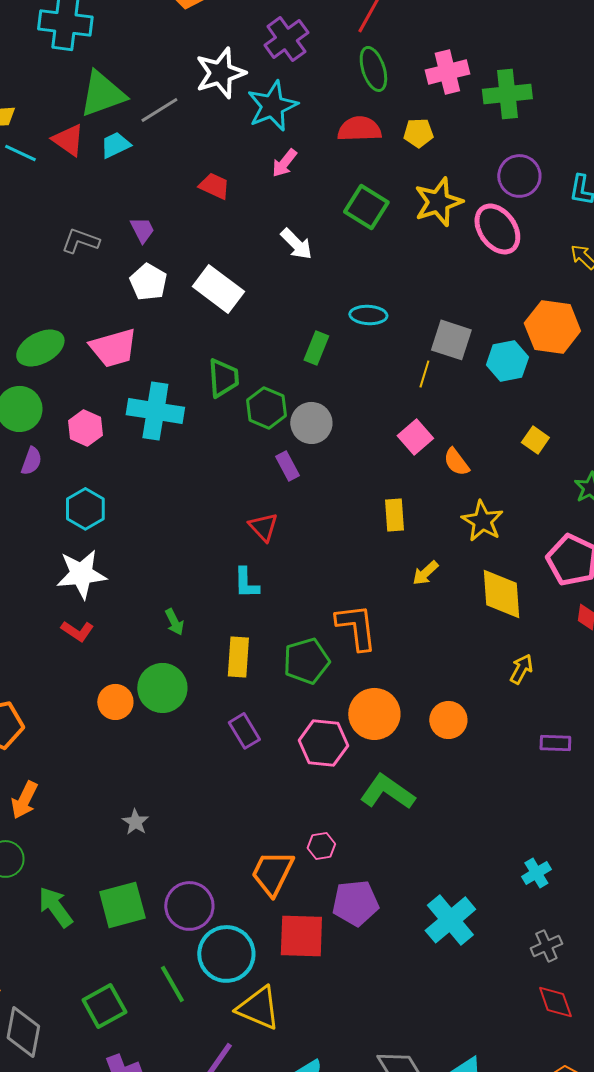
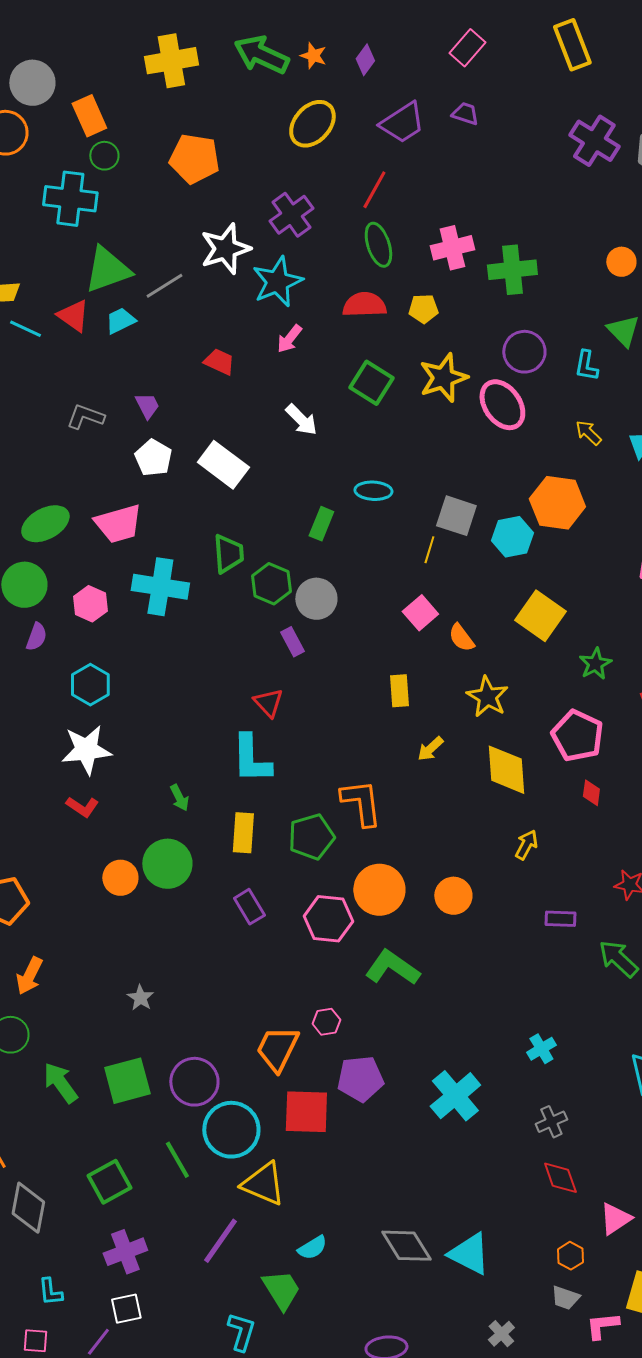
yellow square: (535, 440) -> (540, 616), size x1.8
cyan L-shape: (246, 583) -> (251, 759), size x1.6

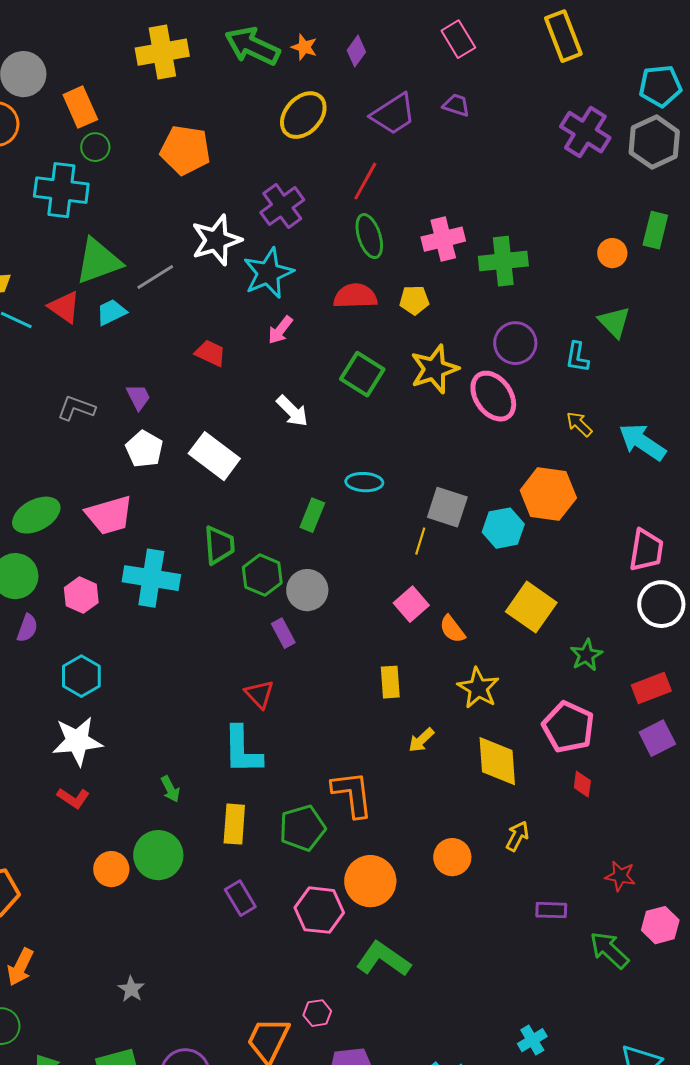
pink rectangle: (467, 48) -> (458, 39), turned -72
orange circle: (453, 896) -> (452, 857), moved

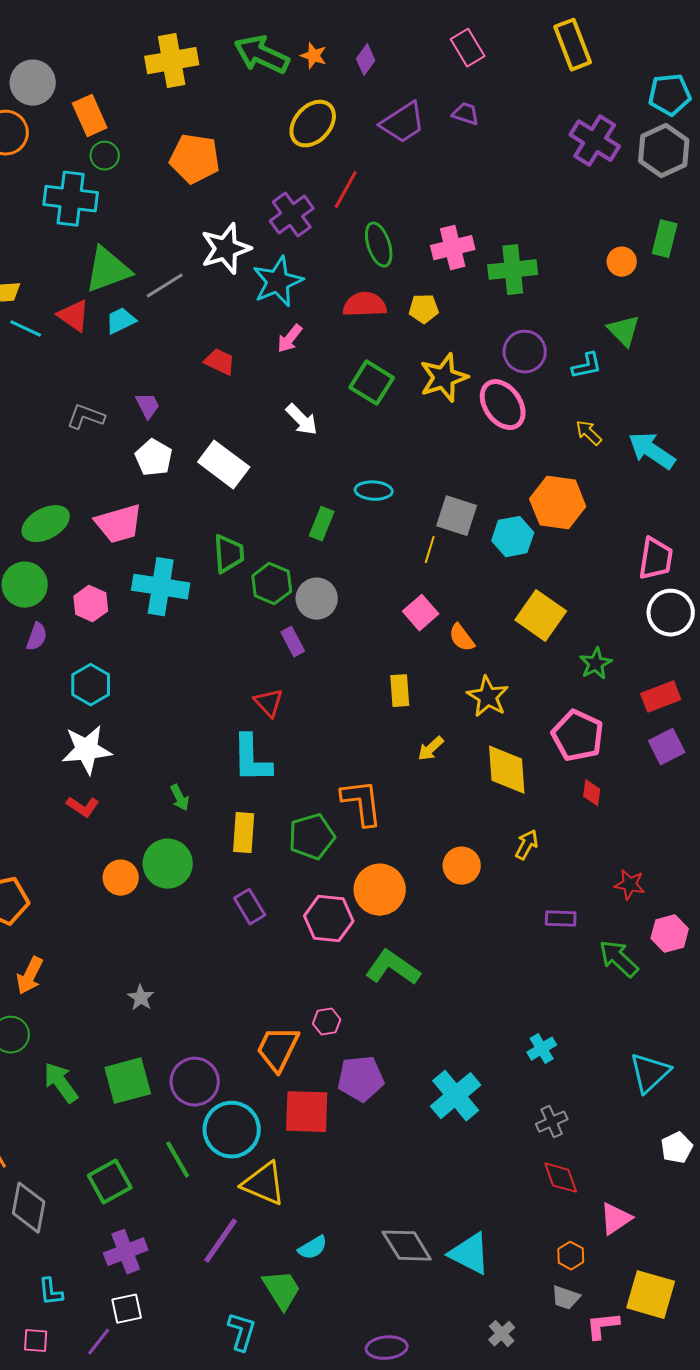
red line: (365, 181) -> (346, 190), moved
cyan L-shape: (577, 357) -> (587, 366), turned -112

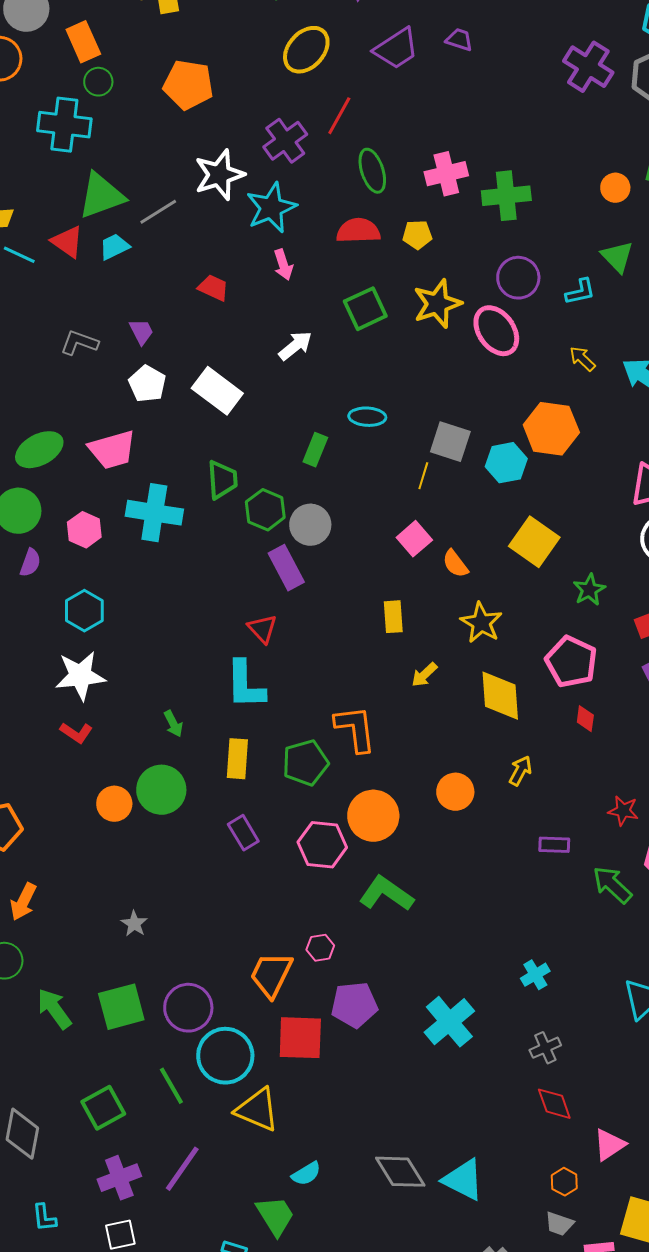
pink arrow: (290, 339) -> (283, 265), turned -56
green square: (372, 383) -> (365, 309), turned 33
white arrow: (302, 420) -> (295, 346), turned -84
purple rectangle: (293, 642) -> (286, 568), size x1.5
purple line: (221, 1241) -> (182, 1169), moved

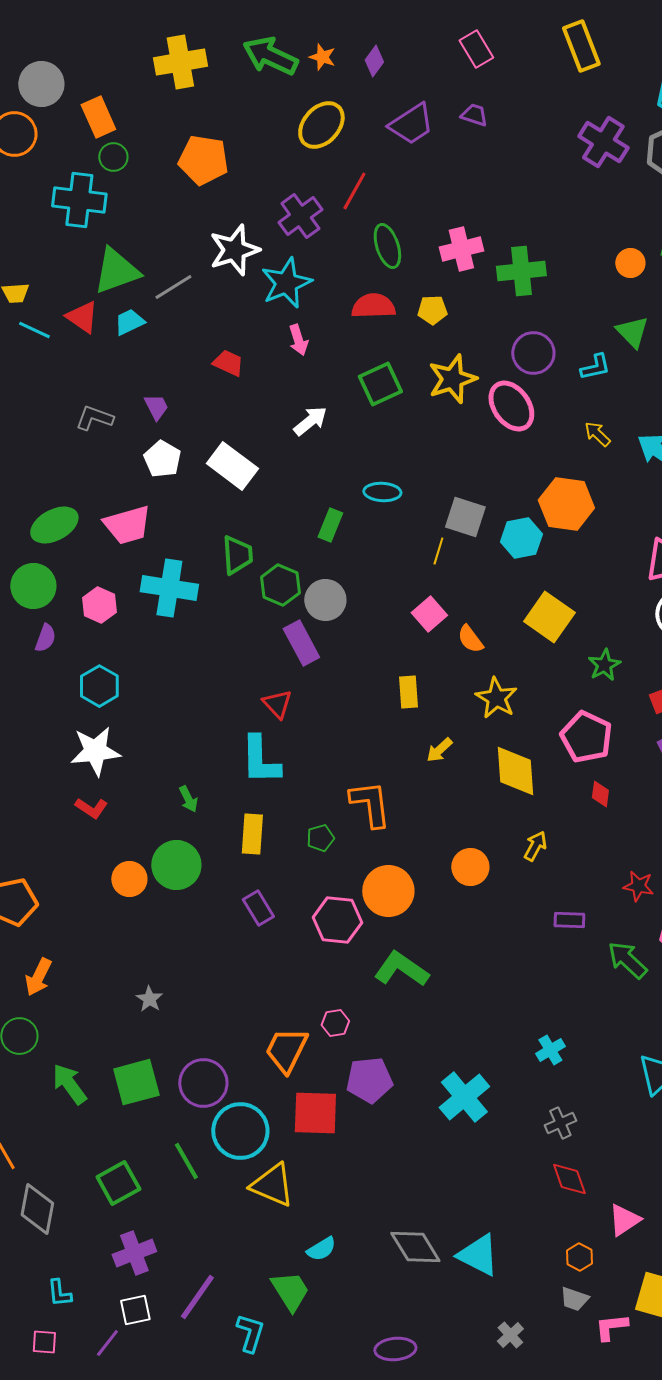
green pentagon: (305, 763) -> (320, 838), size x0.6
purple line: (182, 1169) -> (197, 1297), moved

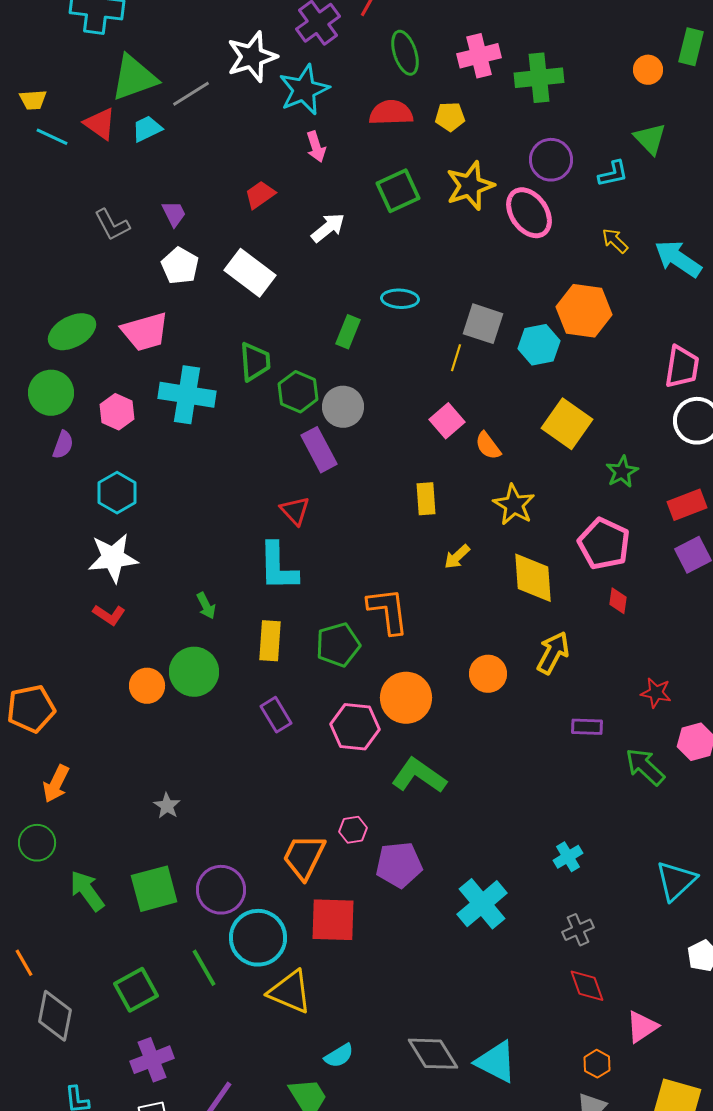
red trapezoid: (228, 363) -> (260, 195), moved, turned -60
gray L-shape: (94, 418) -> (112, 225), turned -138
green pentagon: (320, 838) -> (338, 645), size x1.6
yellow arrow: (535, 846) -> (553, 653), size x1.4
purple pentagon: (369, 1080) -> (399, 865), moved

